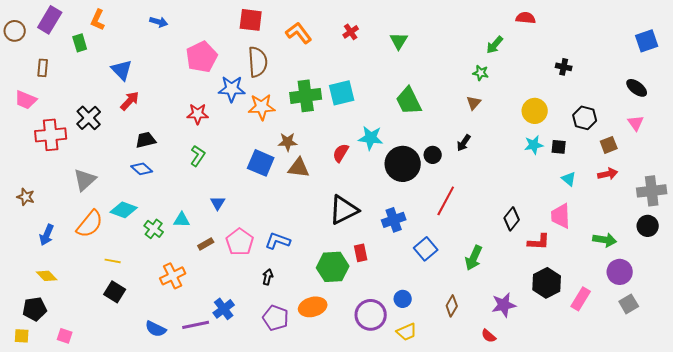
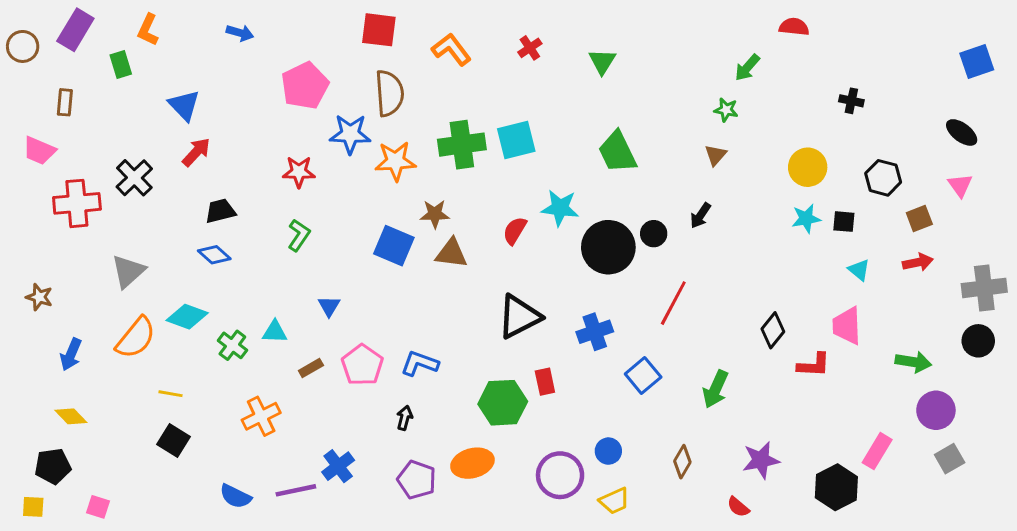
black hexagon: (547, 283) -> (836, 487), moved

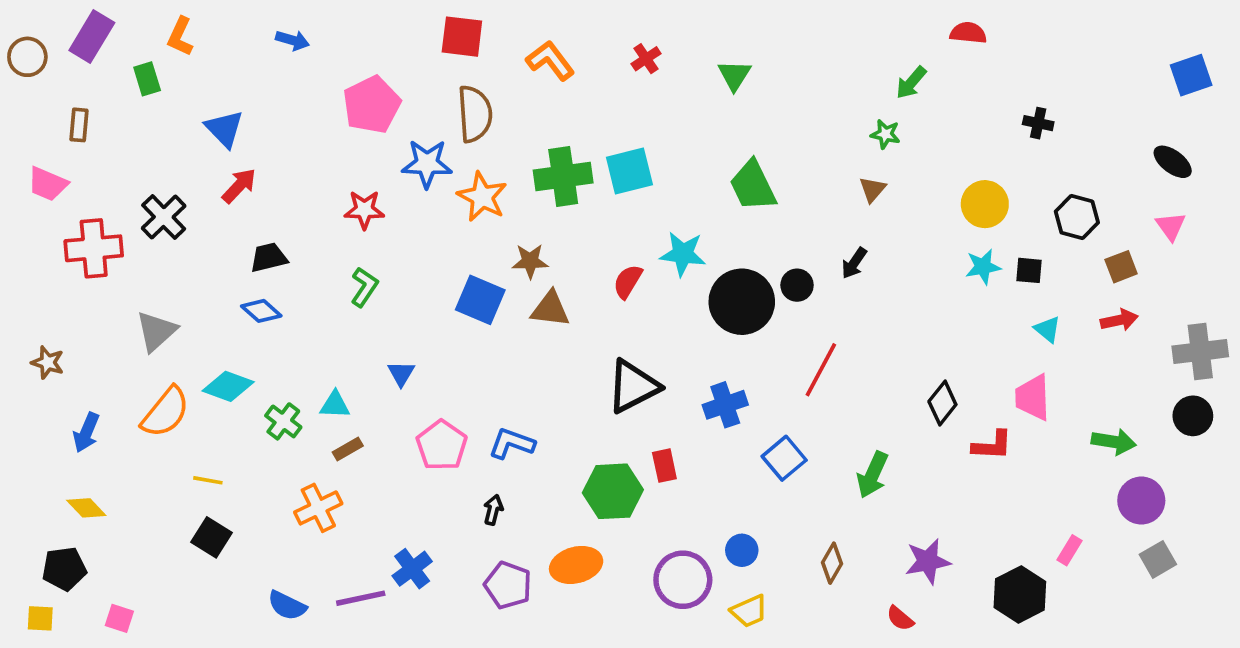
orange star: (395, 161) -> (482, 197), turned 30
brown rectangle: (311, 368) -> (348, 449), moved
pink rectangle: (877, 451) -> (1070, 550), size x0.7

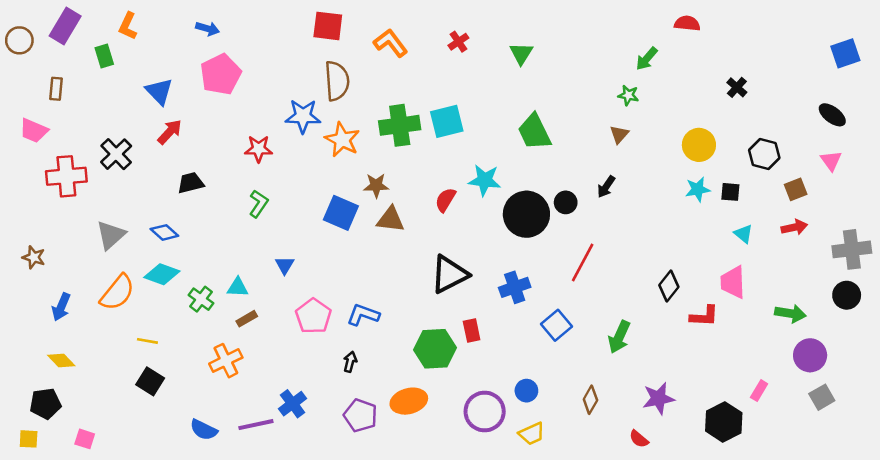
pink pentagon: (372, 105) -> (221, 74), moved
black cross: (1038, 123) -> (737, 87), turned 30
blue diamond: (261, 311) -> (164, 232), moved

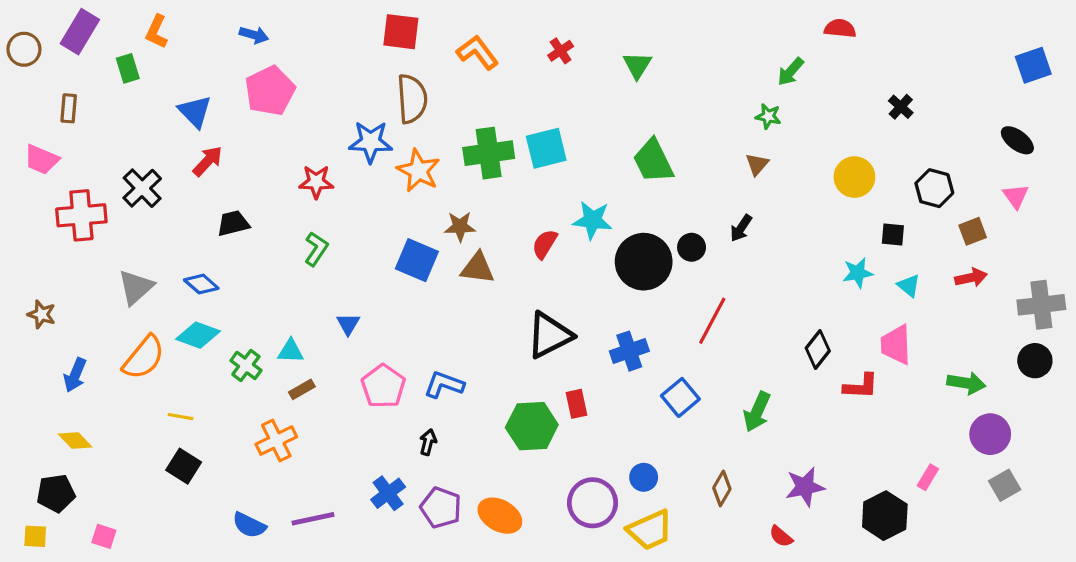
cyan star: (698, 189) -> (858, 273), moved
orange ellipse: (409, 401) -> (500, 516), moved, turned 44
blue cross: (293, 404) -> (388, 493), moved
yellow trapezoid: (532, 434) -> (650, 530), size x1.4

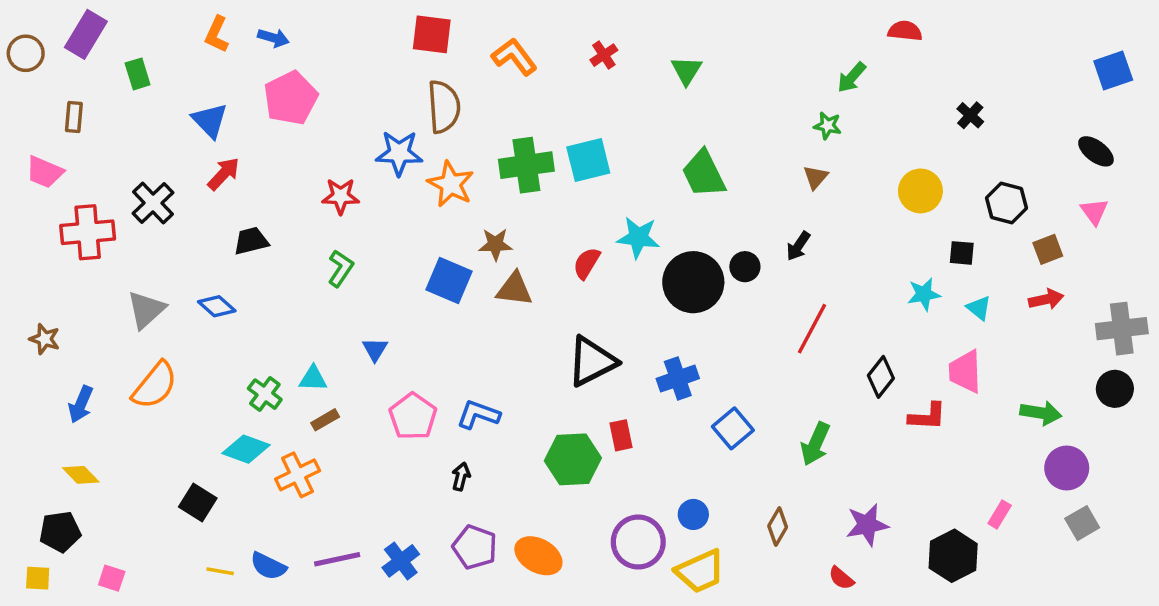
orange L-shape: (157, 32) -> (217, 34), moved
red line: (712, 321) -> (812, 329), moved
cyan diamond: (198, 335) -> (246, 449), moved
yellow line: (180, 417) -> (220, 571), moved
blue cross: (388, 493) -> (401, 561), moved

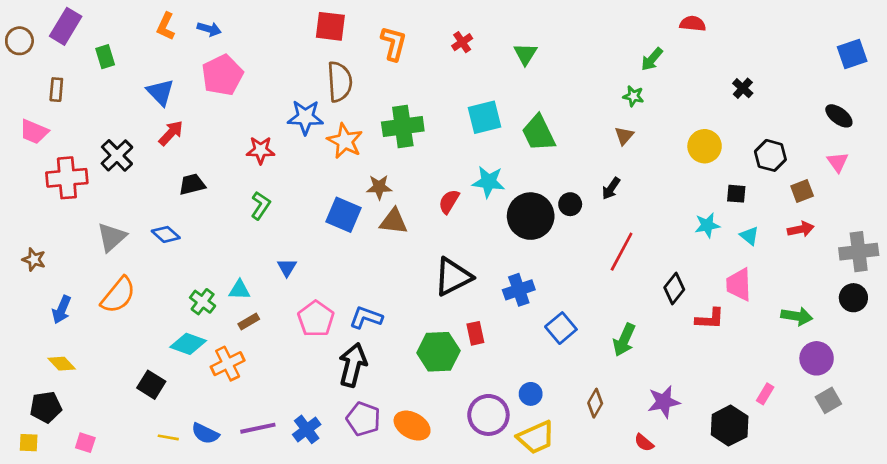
orange L-shape: (514, 57) -> (394, 43), turned 52
cyan square: (588, 160) -> (485, 117), moved
black arrow: (461, 477) -> (353, 365), size x2.0

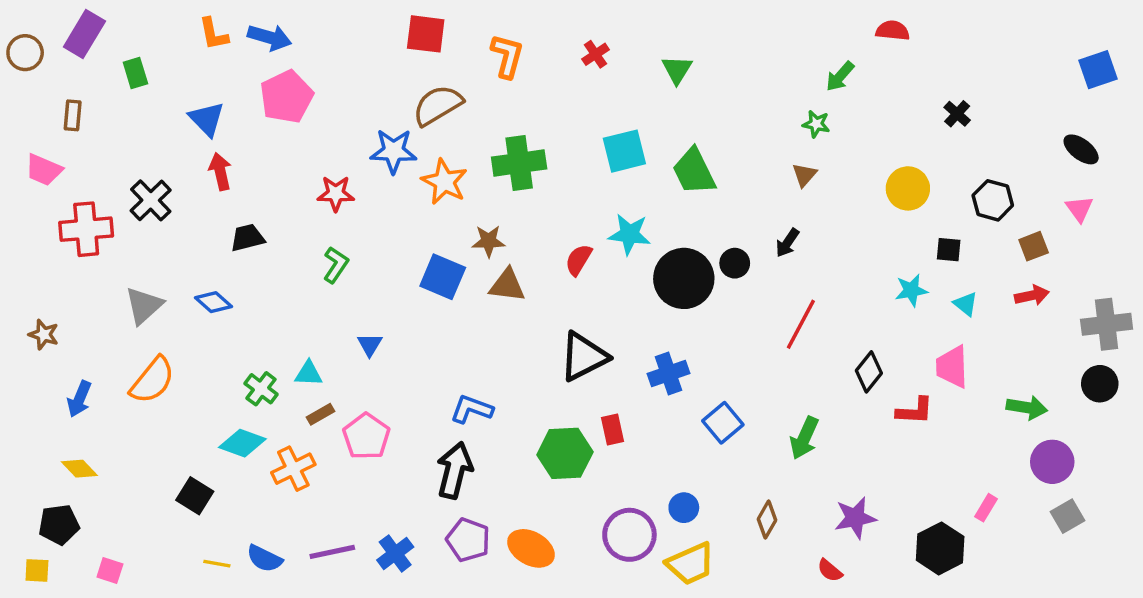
orange L-shape: (166, 26) -> (214, 34), turned -36
blue arrow: (209, 29) -> (270, 37), size x1.4
brown semicircle: (340, 82) -> (438, 105), turned -117
red arrow: (171, 133) -> (220, 171), turned -56
pink pentagon: (316, 319) -> (366, 436), moved

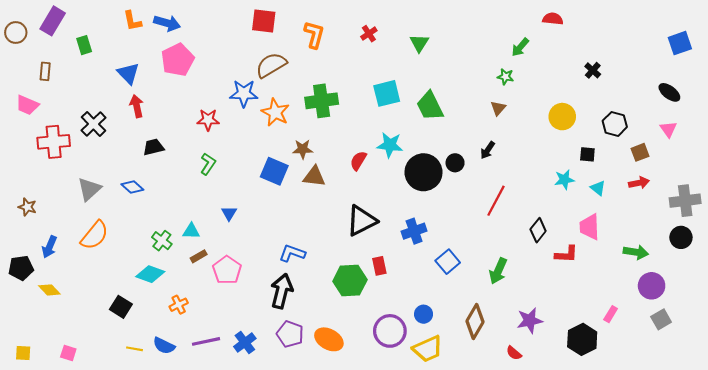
orange cross: (293, 469) -> (179, 305), moved, size x0.7
brown diamond: (767, 520) -> (475, 322), size x1.5
black pentagon: (59, 525) -> (21, 268), moved

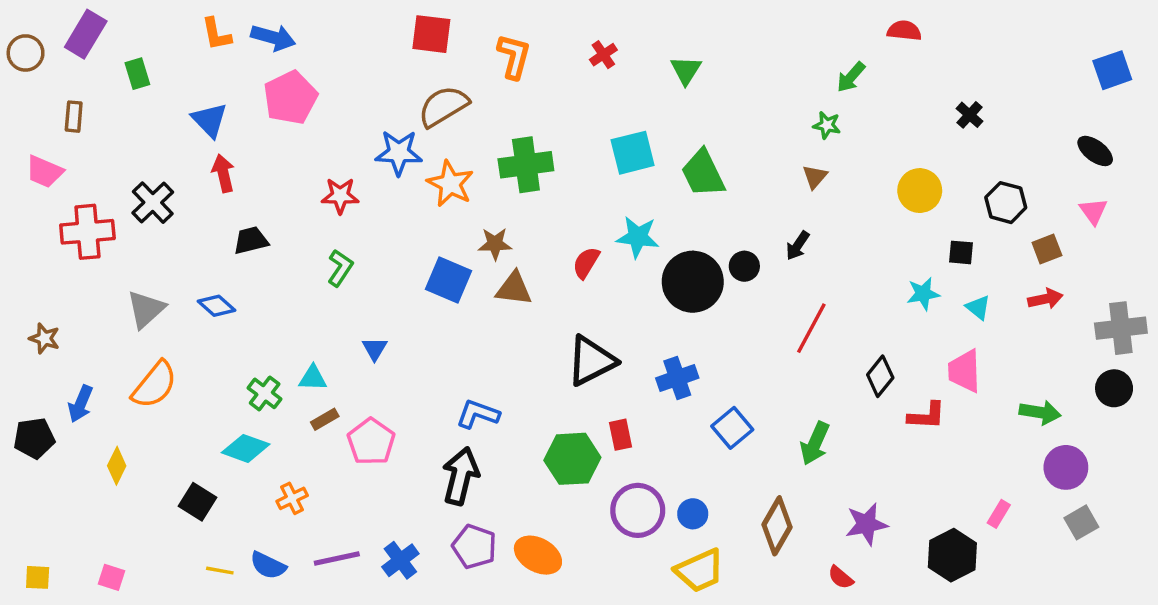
yellow diamond: (49, 290) -> (117, 466), moved, turned 70
purple circle: (390, 331) -> (638, 510), moved

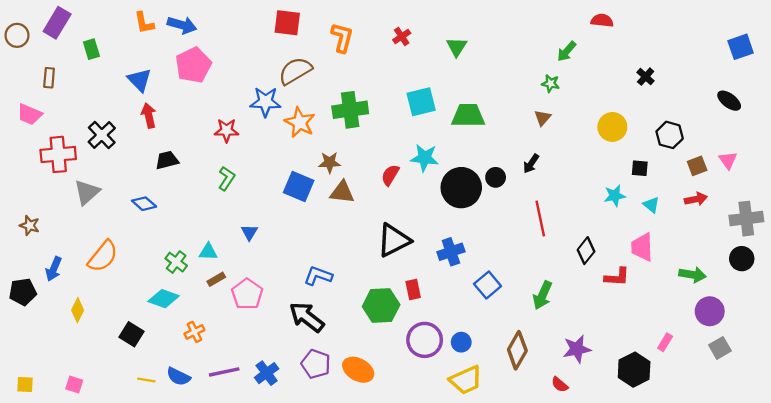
green trapezoid: (703, 173) -> (468, 116), turned 116
pink triangle: (1093, 211) -> (728, 160), moved
gray triangle: (146, 309) -> (87, 192), moved
red line: (811, 328) -> (540, 219), turned -40
black arrow: (461, 476) -> (307, 317), turned -66

